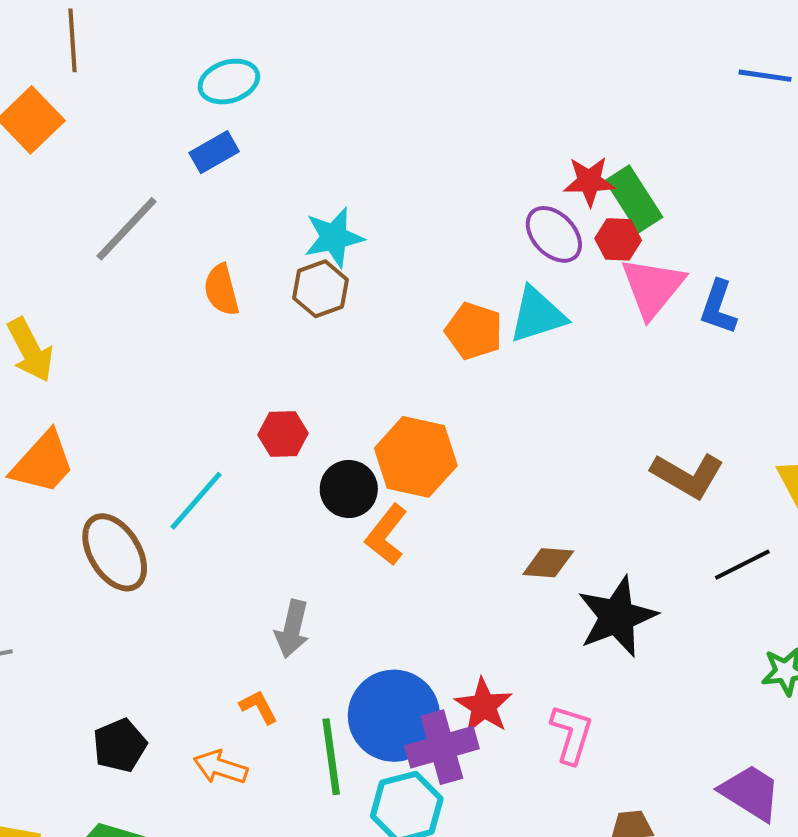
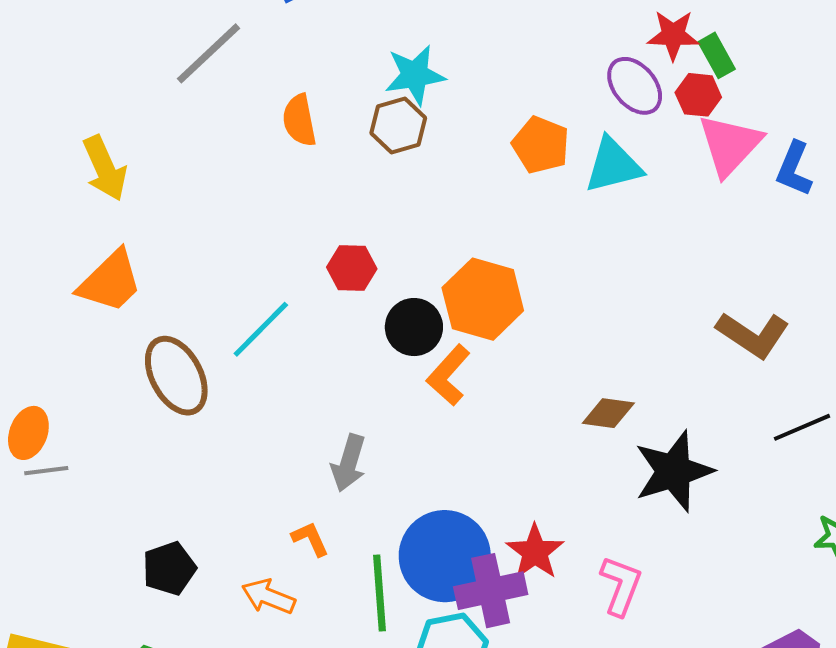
green rectangle: (634, 199) -> (717, 55), size x0.7
orange pentagon: (474, 331) -> (541, 145), moved

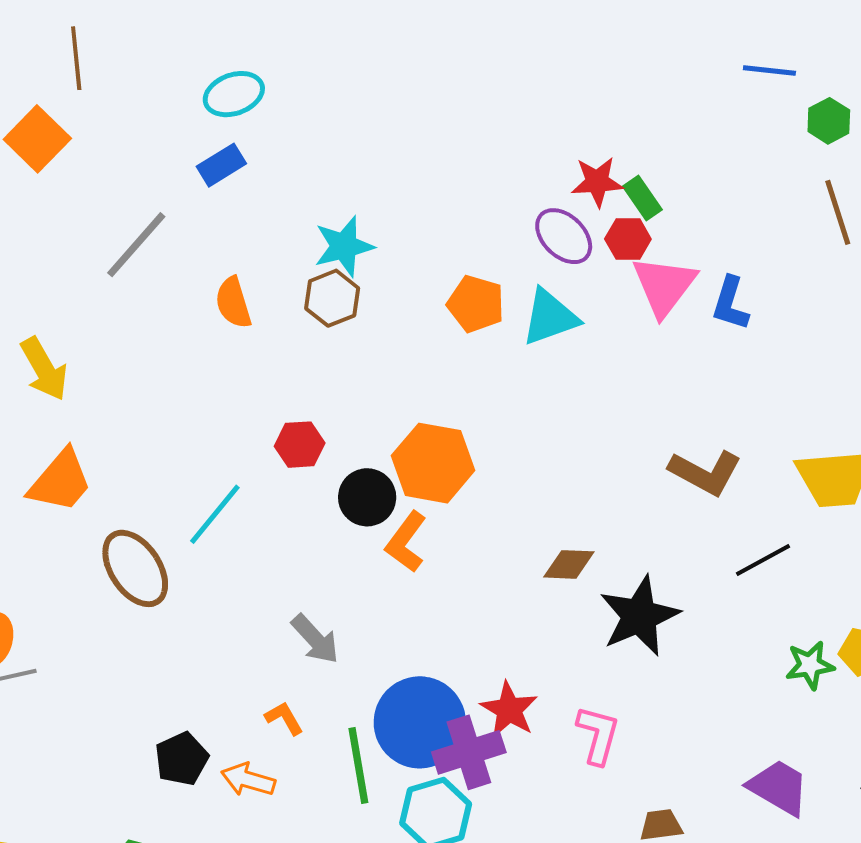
gray arrow: (349, 463) -> (315, 639), turned -54
black pentagon: (169, 568) -> (182, 759), moved

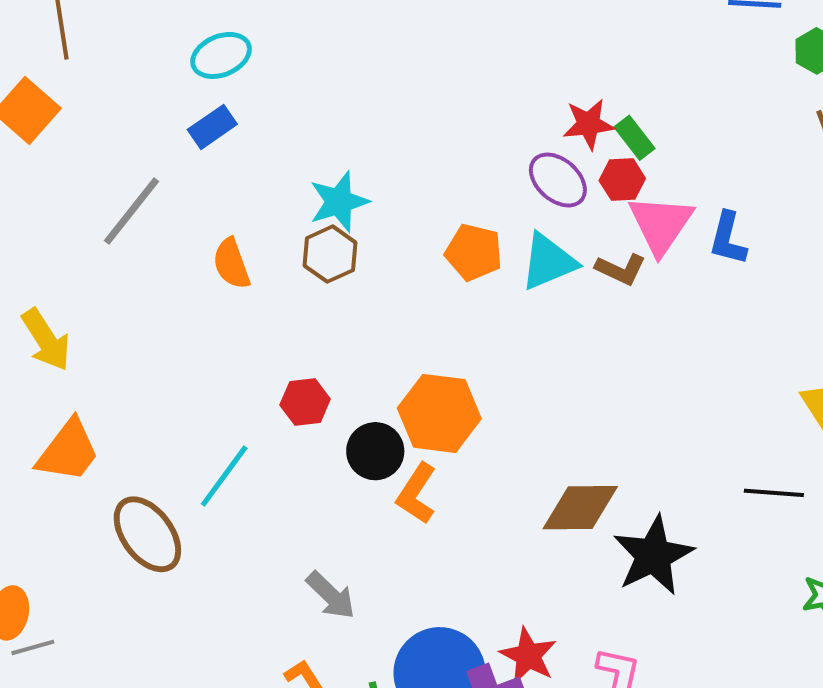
brown L-shape: (705, 472) -> (621, 269), moved, size x0.7
black line: (763, 560) -> (774, 493), turned 36
brown diamond: (569, 564) -> (580, 508), size x1.5

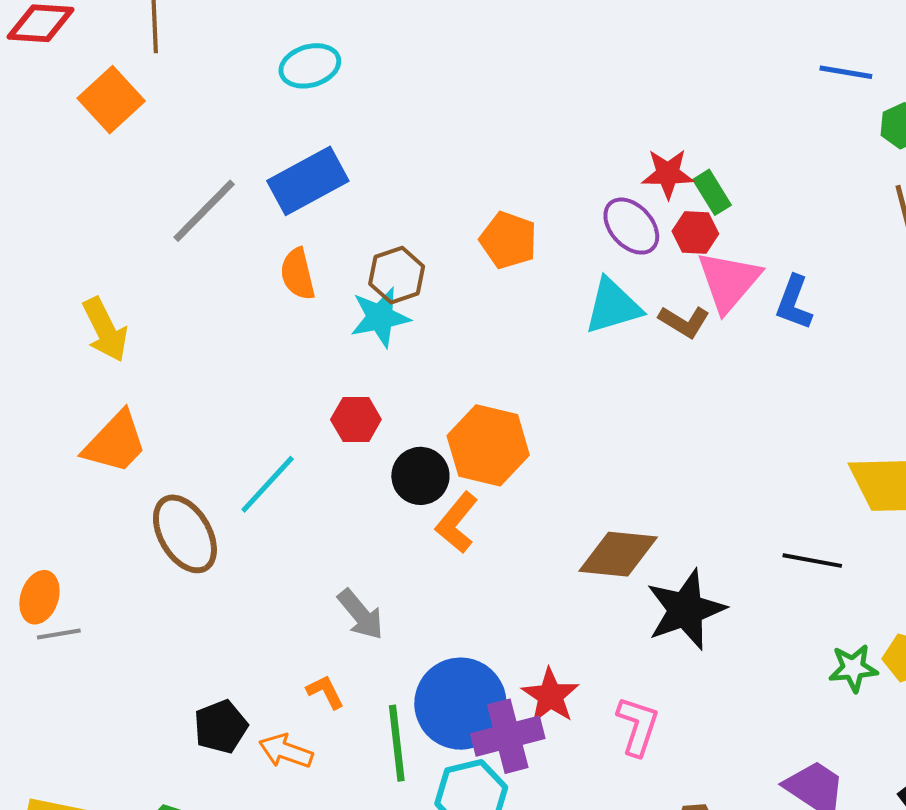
blue rectangle: (212, 127) -> (308, 181), moved, size x1.6
cyan star: (339, 202) -> (380, 317), moved
orange pentagon: (474, 252) -> (508, 240), moved

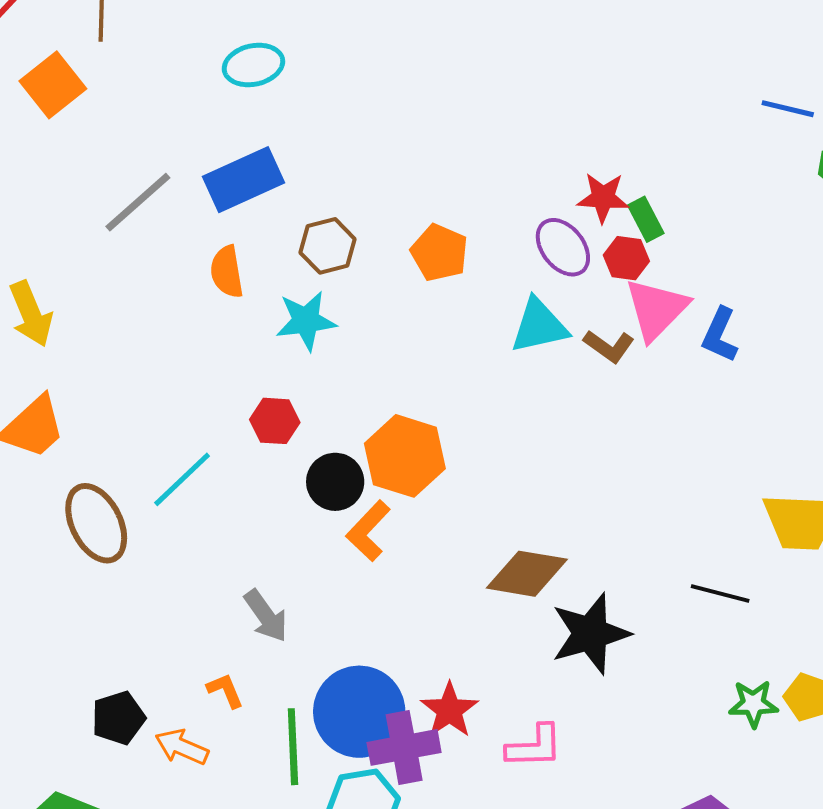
brown hexagon: (397, 275) -> (328, 246), moved
pink L-shape: (638, 726) -> (534, 746), turned 66

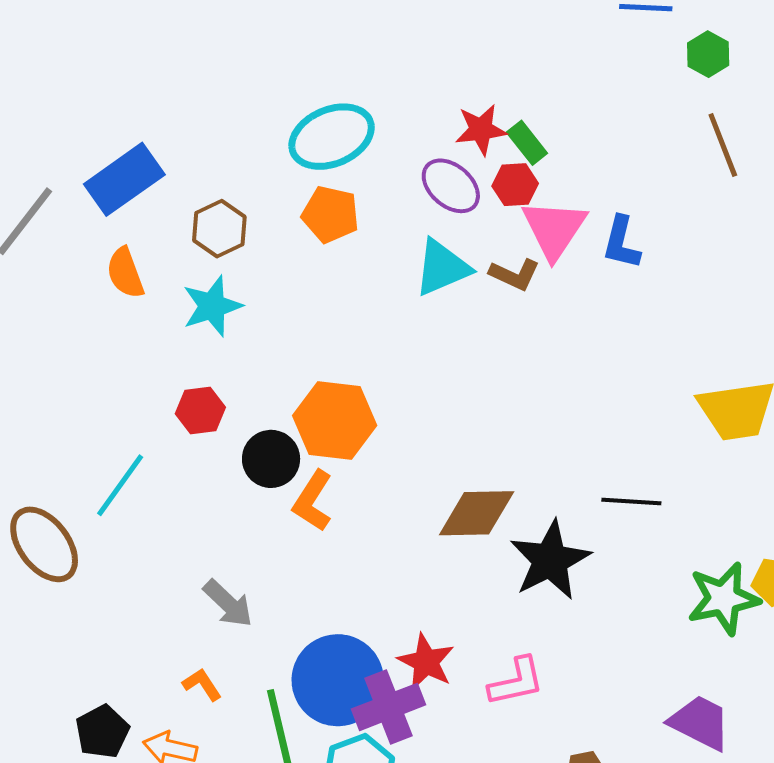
cyan ellipse: (253, 65) -> (332, 137), moved, size x1.4
black line: (720, 593) -> (631, 501), moved
green star: (753, 704) -> (723, 599), size x1.5

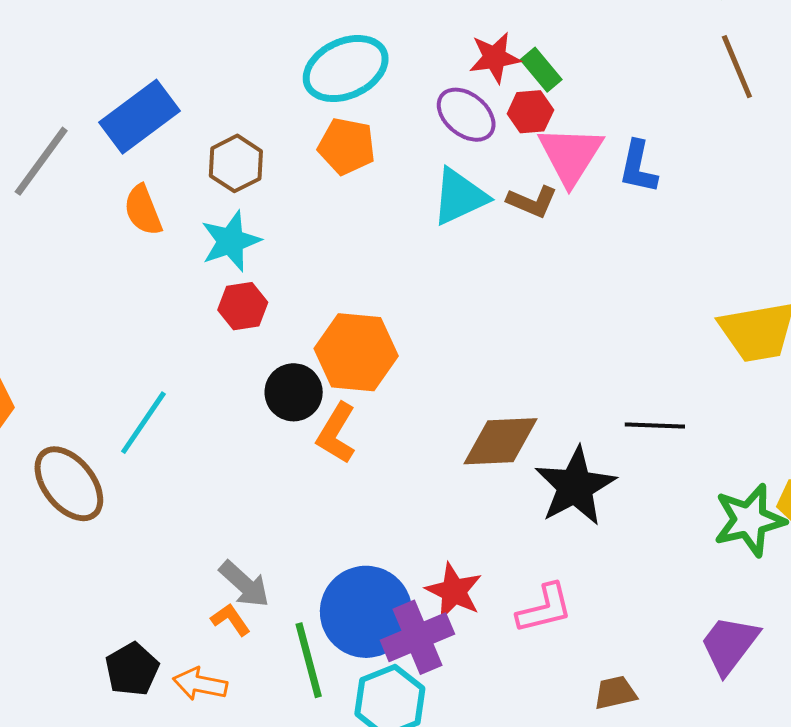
red hexagon: (200, 410) -> (243, 306), moved
gray arrow: (228, 604) -> (244, 584), moved
purple trapezoid: (700, 723) -> (729, 645), turned -78

